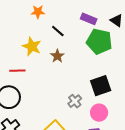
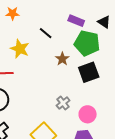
orange star: (38, 12) -> (13, 13), moved
brown star: (57, 56) -> (62, 59), moved
black square: (101, 86) -> (89, 72), moved

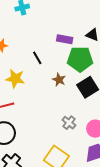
black line: (46, 33) -> (37, 58), turned 32

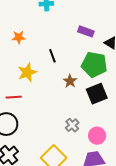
purple rectangle: (65, 39) -> (86, 31), moved
yellow star: (15, 79) -> (27, 72), turned 30

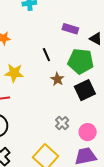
black line: (52, 56) -> (46, 55), moved
yellow star: (27, 72) -> (14, 73), turned 30

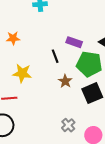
purple rectangle: (70, 29) -> (74, 42), moved

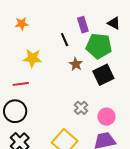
purple rectangle: (74, 42) -> (83, 25), turned 56

